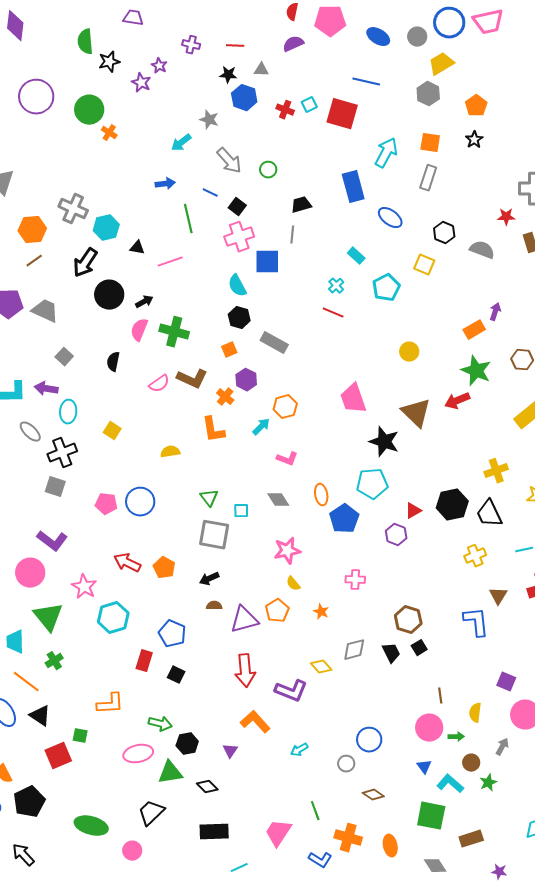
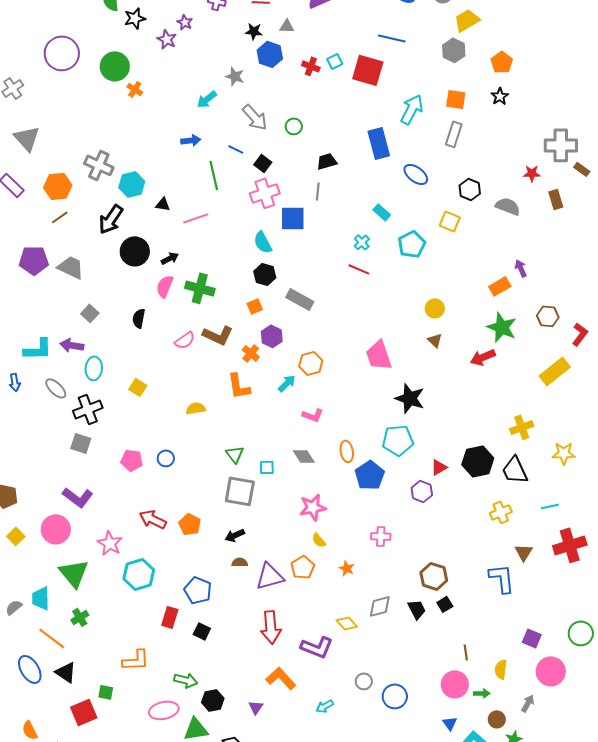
purple arrow: (495, 312) -> (521, 268), turned -42
brown triangle: (416, 413) -> (435, 340), moved, size x0.5
blue circle: (140, 502) -> (166, 458), size x0.6
gray circle: (346, 764) -> (364, 681), moved

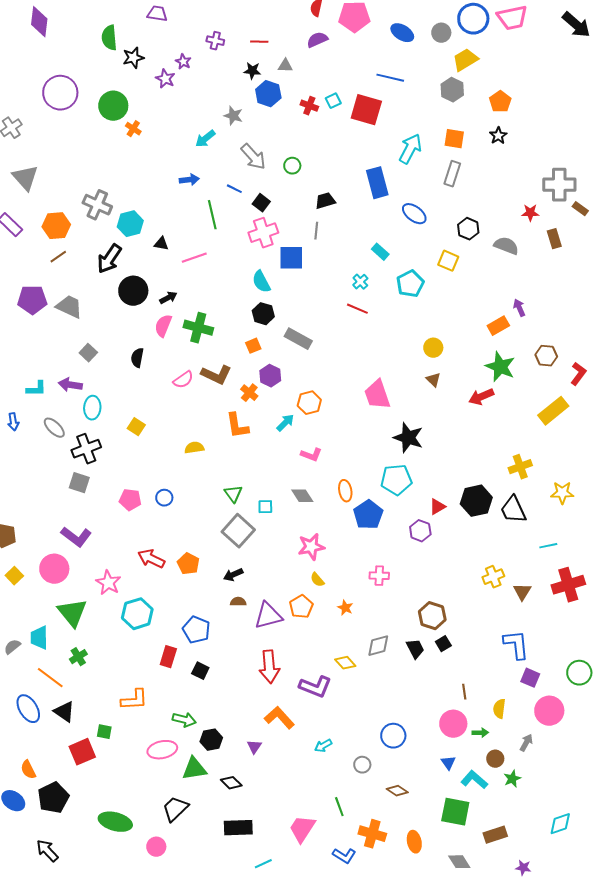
cyan L-shape: (38, 349) -> (36, 389), size x0.7
gray square: (240, 491) -> (238, 531), turned 32
yellow cross: (501, 512) -> (493, 577), moved
blue L-shape: (502, 578) -> (516, 645), moved
gray circle: (364, 681) -> (362, 765), moved

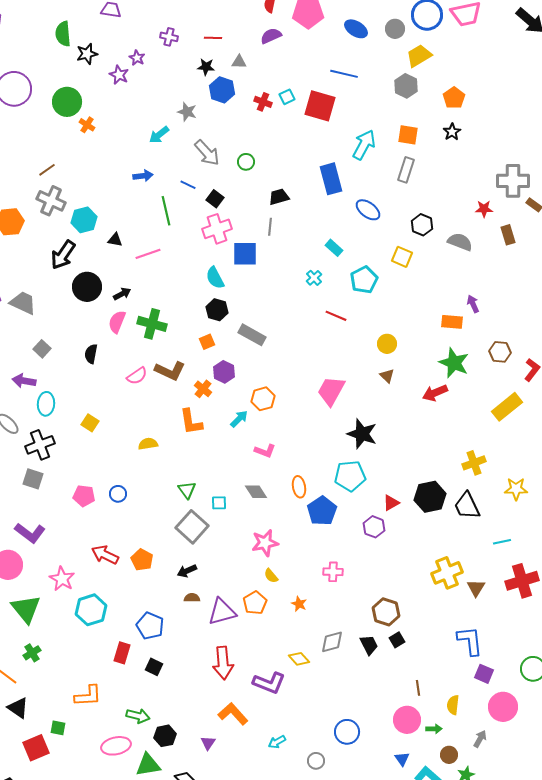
brown line: (58, 257) -> (47, 170), moved
red line: (357, 309) -> (336, 316), moved
orange rectangle: (498, 326) -> (452, 322), turned 35
pink trapezoid: (377, 395) -> (331, 391), turned 48
yellow cross: (493, 577) -> (447, 573), size x1.4

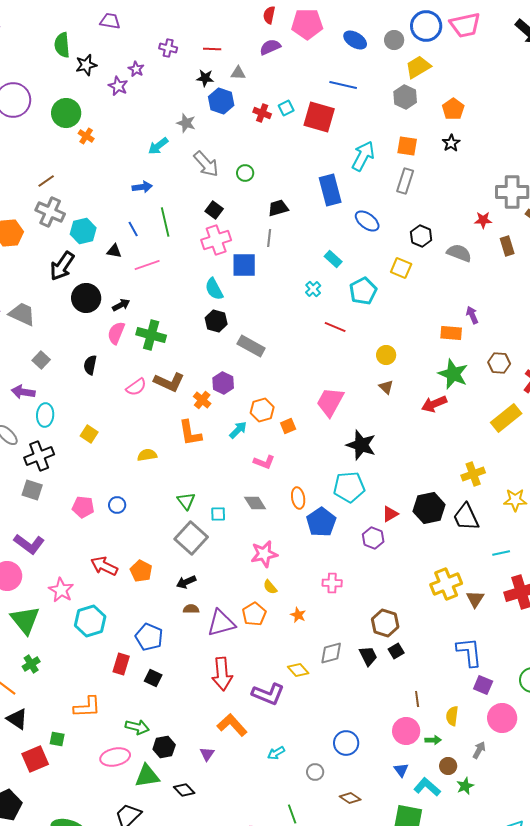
blue line: (188, 185) -> (133, 229), moved, turned 35
orange square: (207, 342) -> (288, 426), moved

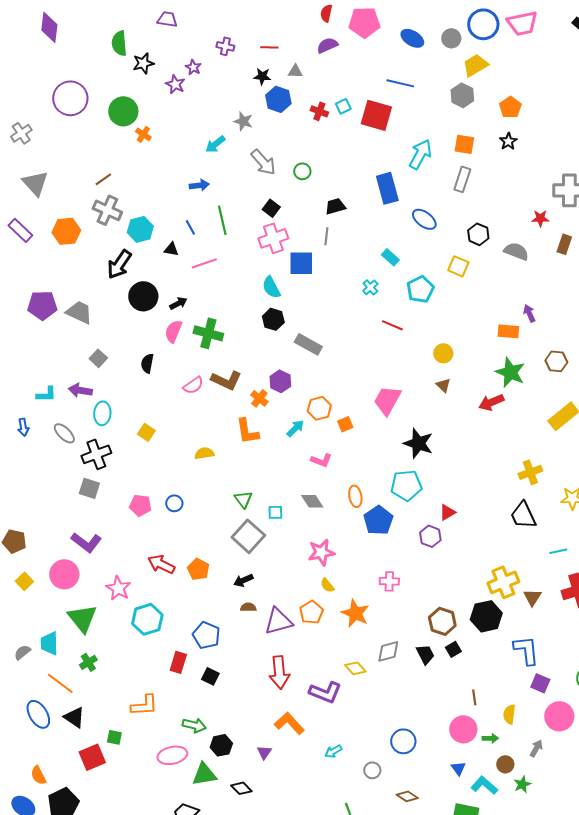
brown rectangle: (507, 246) -> (564, 244), turned 36
black hexagon: (429, 508) -> (486, 616), moved
orange star: (298, 615) -> (355, 613), size x1.8

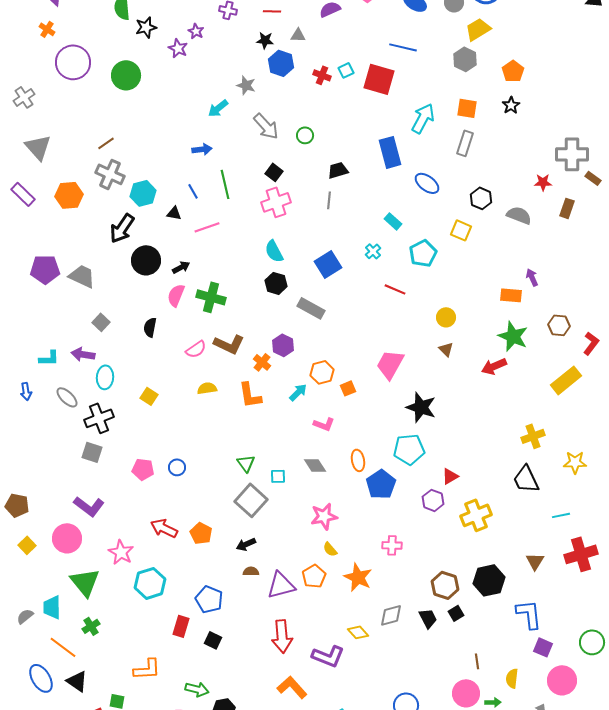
orange cross: (143, 134) -> (47, 29), moved
blue square: (301, 263) -> (328, 264), moved, turned -32
yellow semicircle: (204, 453) -> (207, 388), moved
yellow cross: (503, 582) -> (476, 515), moved

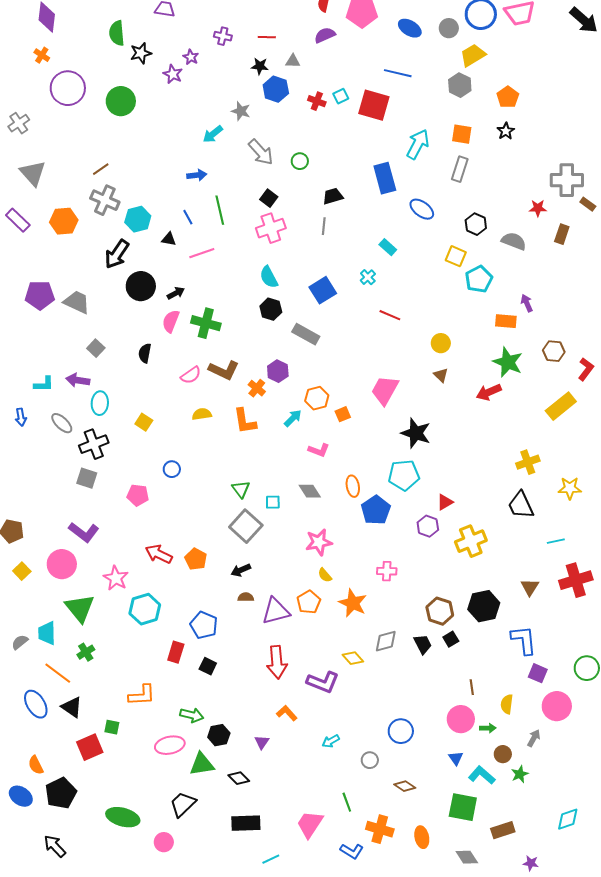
cyan pentagon: (423, 253) -> (479, 279), moved
blue circle: (177, 467) -> (172, 469), moved
orange L-shape: (292, 687) -> (287, 713), size x0.7

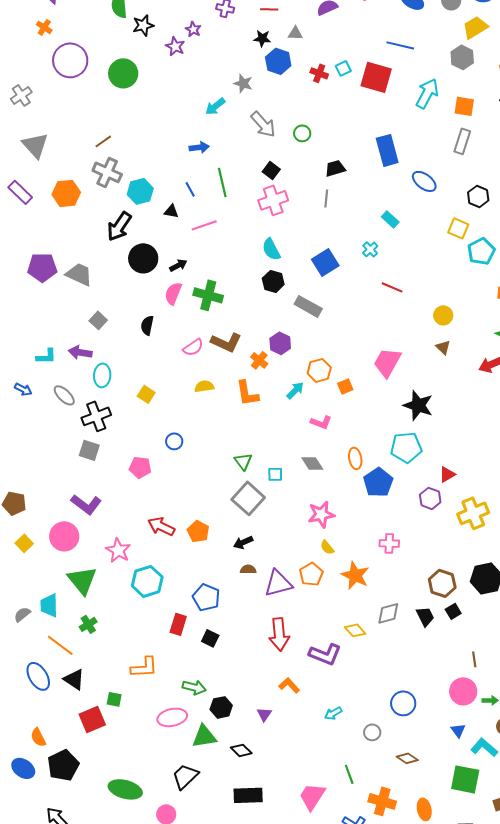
cyan arrow: (418, 144) -> (427, 93), moved
blue arrow: (21, 417) -> (23, 389), turned -54

